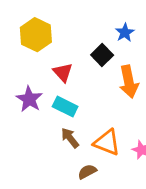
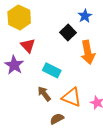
red triangle: (63, 72) -> (28, 46), moved
cyan rectangle: (65, 107) -> (52, 70), moved

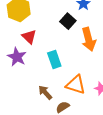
cyan rectangle: (52, 70) -> (54, 60), turned 48
brown arrow: (44, 94) -> (45, 92), moved

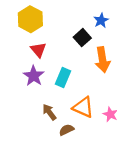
purple star: (17, 57) -> (34, 76), moved
cyan rectangle: (54, 60) -> (63, 78), turned 36

